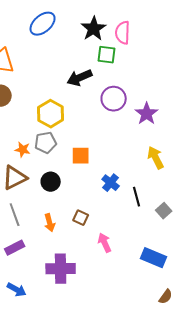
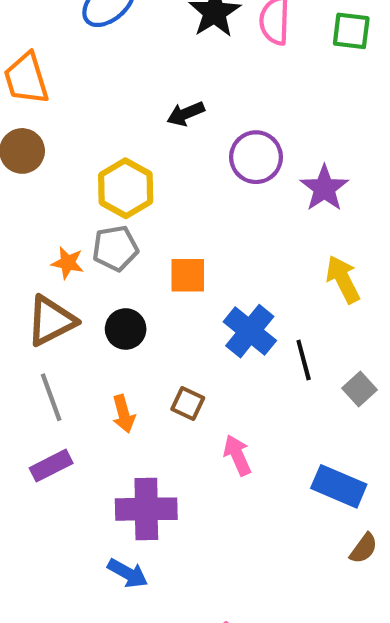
green square: (107, 55) -> (351, 31), moved
black arrow: (80, 78) -> (186, 114), size x0.7
blue cross: (111, 183) -> (250, 331), size x1.4
blue arrow: (17, 290) -> (128, 573), moved
brown semicircle: (166, 297) -> (364, 548), moved

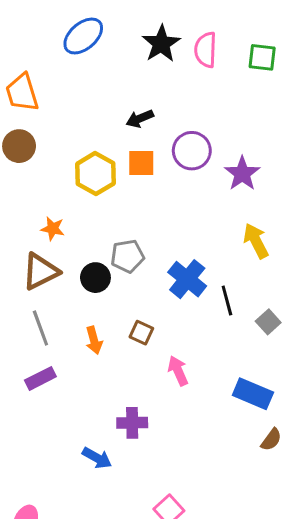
gray pentagon: (115, 248) -> (128, 256), moved
orange square: (188, 275) -> (141, 163), moved
purple cross: (146, 509) -> (132, 423), moved, size x0.7

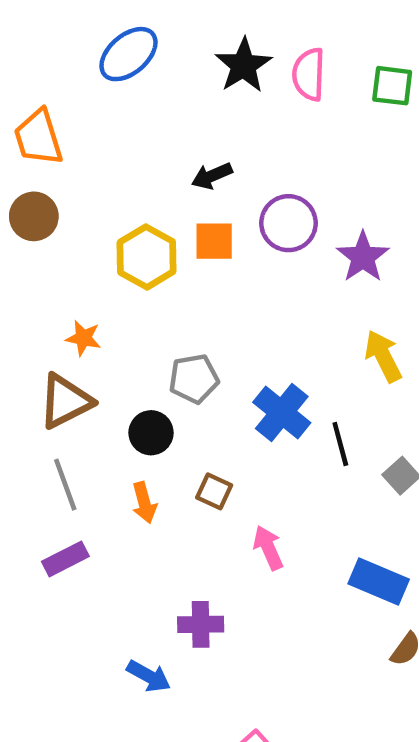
black circle: (95, 278) -> (151, 433), moved

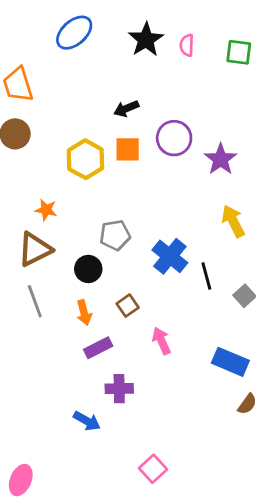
pink semicircle: (309, 74) -> (187, 45), size x0.7
brown square: (214, 491) -> (128, 306), turned 30
purple rectangle: (65, 559) -> (98, 348), moved

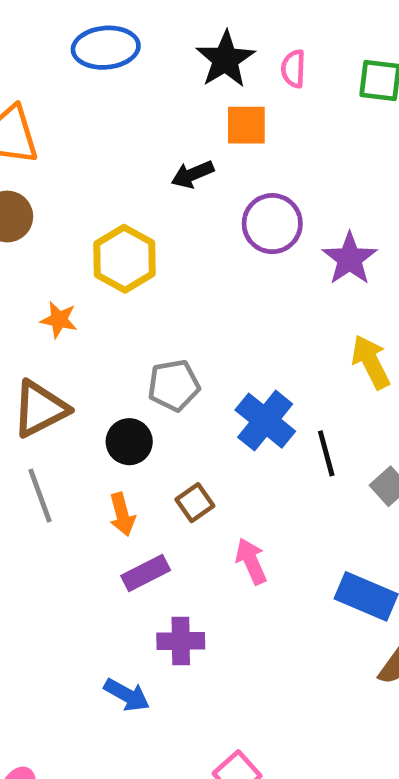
blue ellipse: (74, 33) -> (106, 48), turned 36
orange square: (128, 149) -> (246, 125), moved
orange star: (46, 210) -> (59, 320), moved

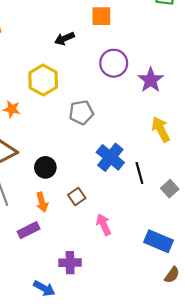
black arrow: (193, 174) -> (64, 39), moved
gray pentagon: (174, 385) -> (81, 112), moved
purple rectangle: (146, 573) -> (29, 230), moved

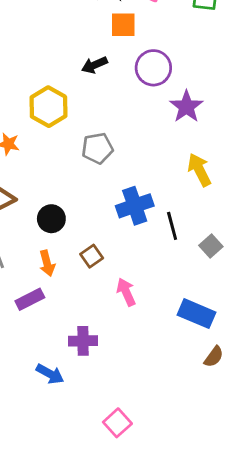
black arrow: (64, 39) -> (94, 65), moved
purple circle: (114, 63) -> (153, 68), moved
blue cross: (110, 157) -> (135, 206), turned 32

